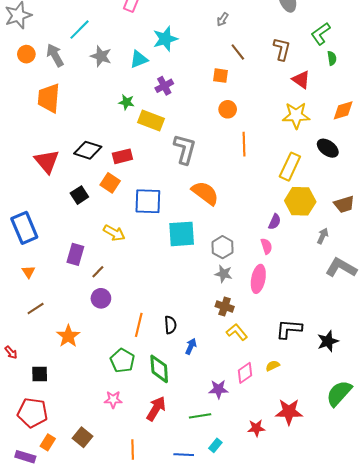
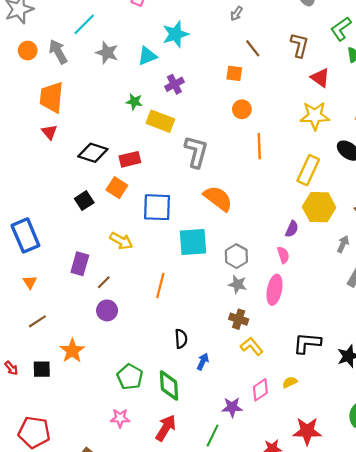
red triangle: (47, 161) -> (49, 132), moved, size x0.6
orange line: (139, 325) -> (160, 285), moved
black square: (40, 374) -> (42, 369), moved
green line: (200, 416) -> (213, 436), turned -55

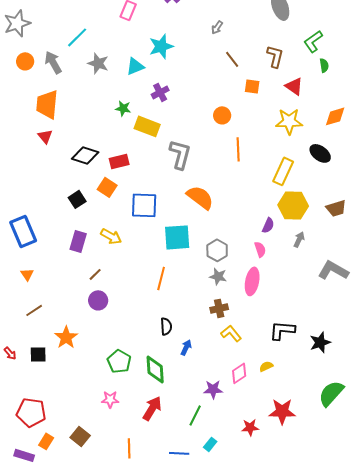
orange square: (234, 73) -> (252, 86), moved
gray arrow: (343, 244) -> (299, 239), moved
purple rectangle: (80, 264) -> (78, 241), moved
orange line: (160, 285) -> (161, 278), moved
brown cross: (239, 319) -> (219, 308), turned -30

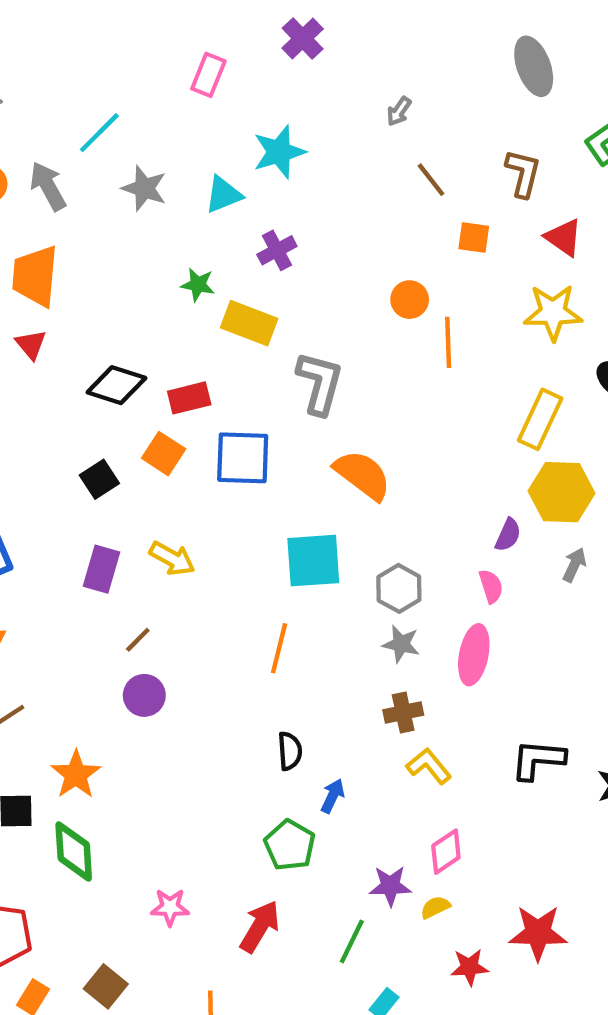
orange line: (238, 149) -> (448, 342), moved
blue square: (144, 205) -> (243, 458), moved
green pentagon: (119, 361) -> (290, 845), moved
yellow semicircle: (266, 366) -> (435, 907), moved
green diamond: (155, 369) -> (74, 852), moved

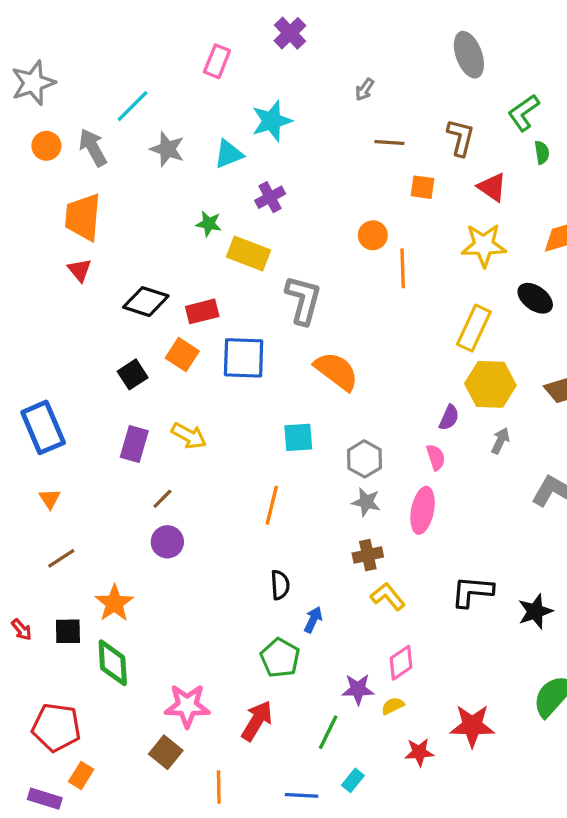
brown line: (431, 180) -> (389, 142), turned -48
cyan square: (313, 561) -> (298, 437), size x0.7
pink star: (170, 907) -> (187, 706), size x1.5
brown square: (106, 986) -> (166, 752), moved

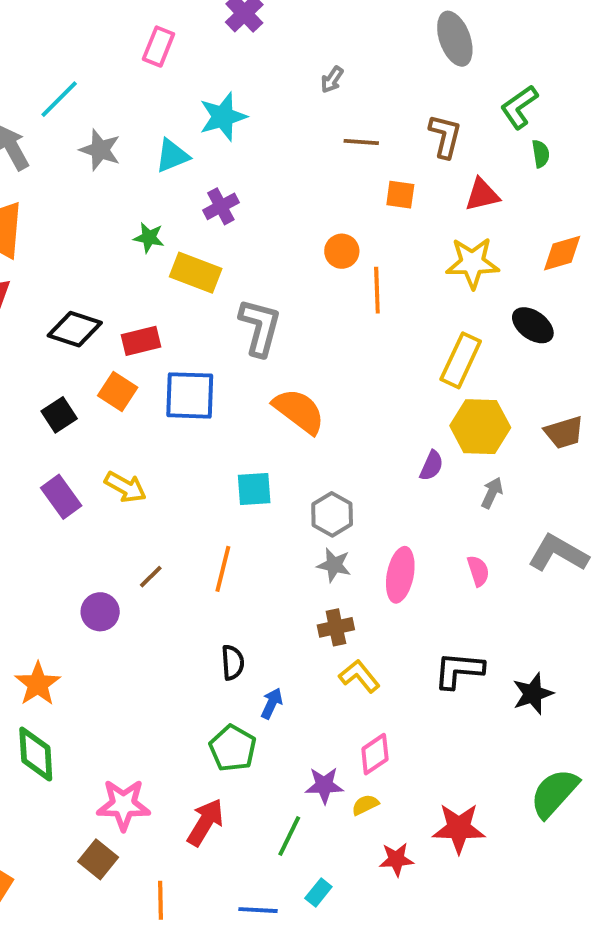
red triangle: (492, 187) -> (482, 195), turned -48
purple rectangle: (134, 444) -> (61, 497), turned -52
pink semicircle: (436, 457) -> (478, 571), moved
brown line: (162, 499) -> (151, 577), moved

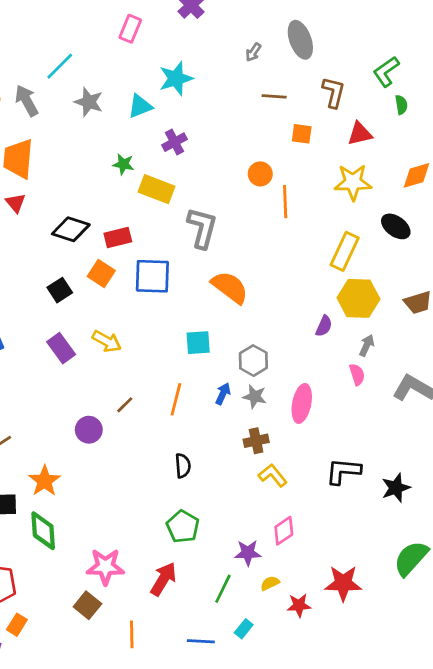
gray ellipse: (455, 39) -> (300, 40), moved
pink semicircle: (478, 571) -> (357, 374), moved
blue arrow: (272, 703) -> (223, 394), moved
yellow semicircle: (365, 805) -> (270, 583), moved

